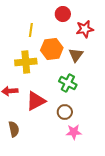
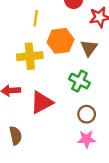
brown circle: (65, 112) -> (87, 114), moved

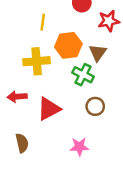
green cross: (79, 81) -> (83, 75), moved
brown circle: (87, 114) -> (95, 106), moved
pink star: (87, 139) -> (79, 147), moved

